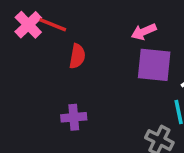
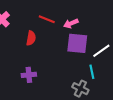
red line: (53, 25) -> (47, 19), moved

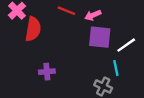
red semicircle: (31, 38) -> (33, 29), moved, size x1.5

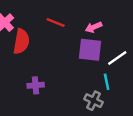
pink arrow: (93, 15) -> (94, 27), moved

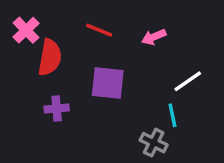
purple square: (90, 50) -> (108, 83), moved
purple cross: (36, 85) -> (57, 108), moved

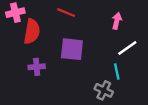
pink cross: (26, 30) -> (15, 13), turned 30
pink arrow: (154, 37) -> (117, 21), moved, turned 126

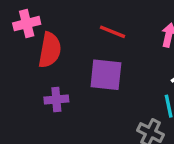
red line: (66, 13) -> (113, 32), moved

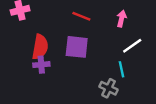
red semicircle: (50, 50) -> (40, 47), moved

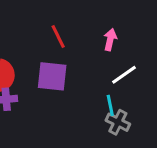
red line: (81, 16) -> (58, 37), turned 42
gray cross: (109, 88) -> (118, 122), moved

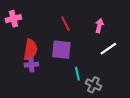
cyan line: (110, 105) -> (77, 74), moved
gray cross: (118, 122) -> (93, 85), moved

